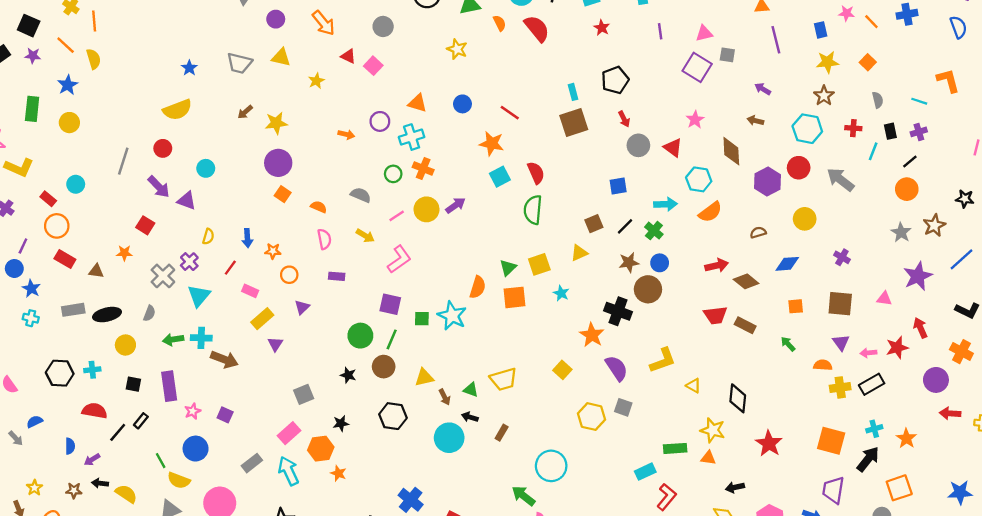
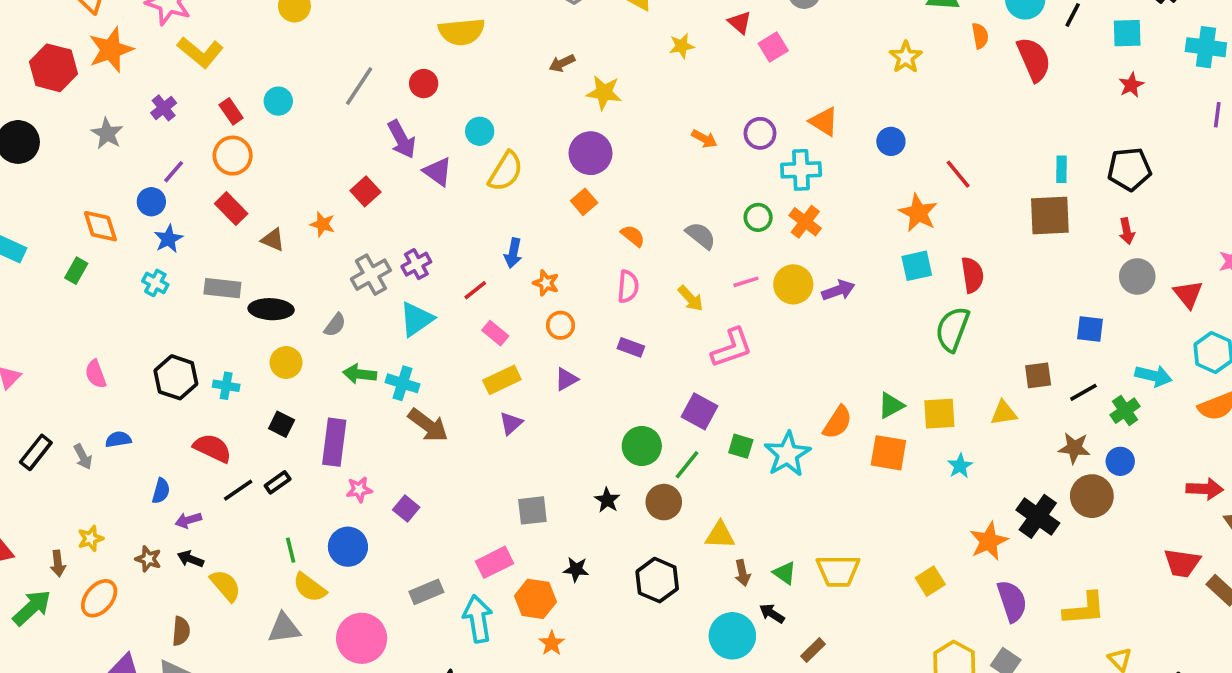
yellow semicircle: (208, 237) -> (506, 171), moved, size x1.6

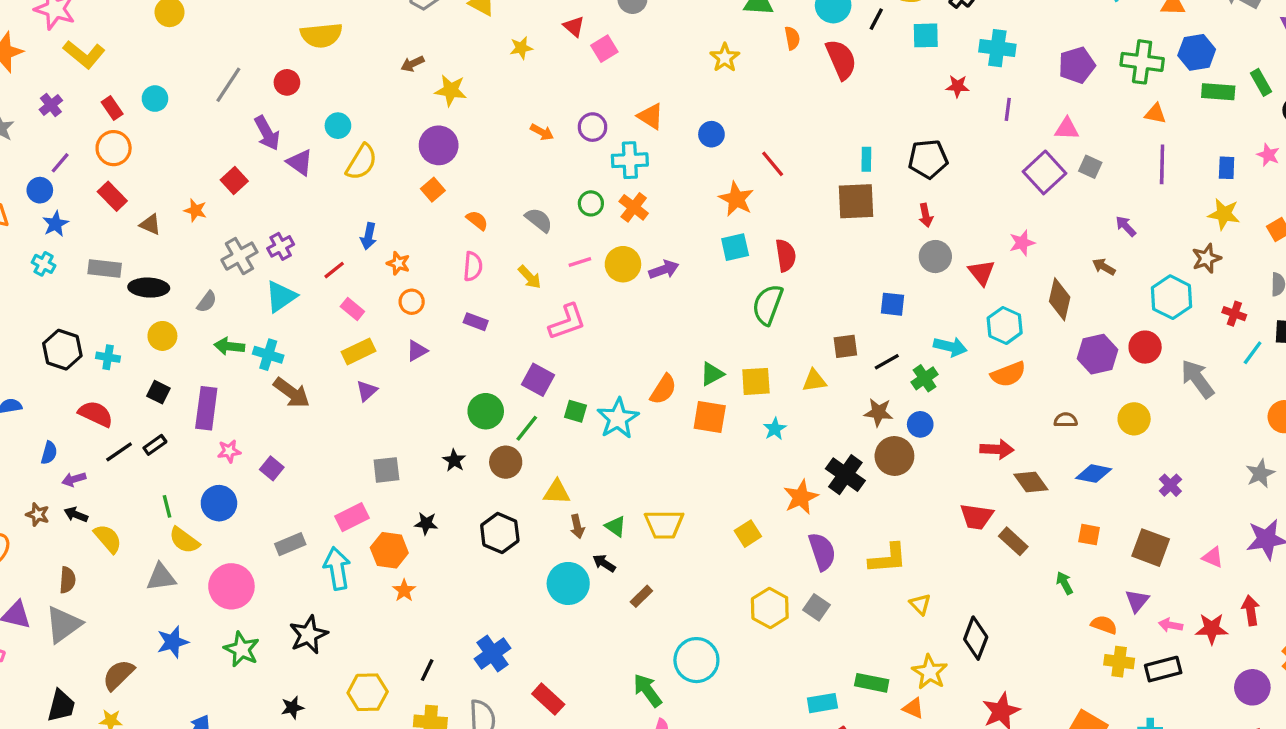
red star: (1131, 85) -> (957, 86), moved, turned 30

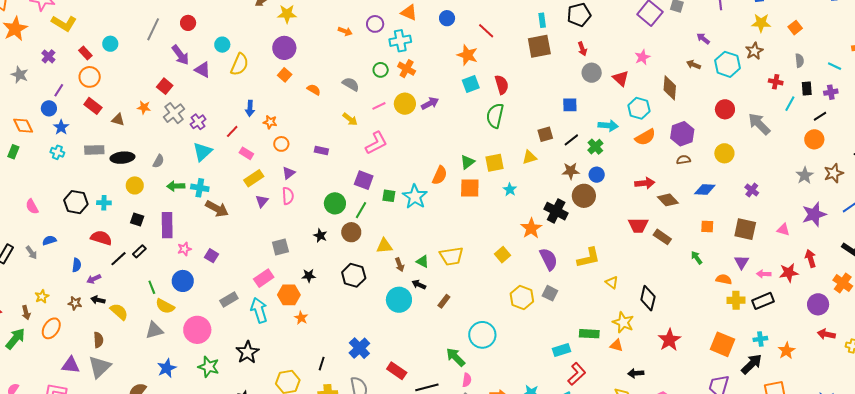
gray cross: (239, 256) -> (174, 113), moved
pink semicircle: (473, 266) -> (288, 196), moved
cyan hexagon: (1171, 297) -> (728, 64), moved
purple hexagon: (1097, 354) -> (682, 134), moved

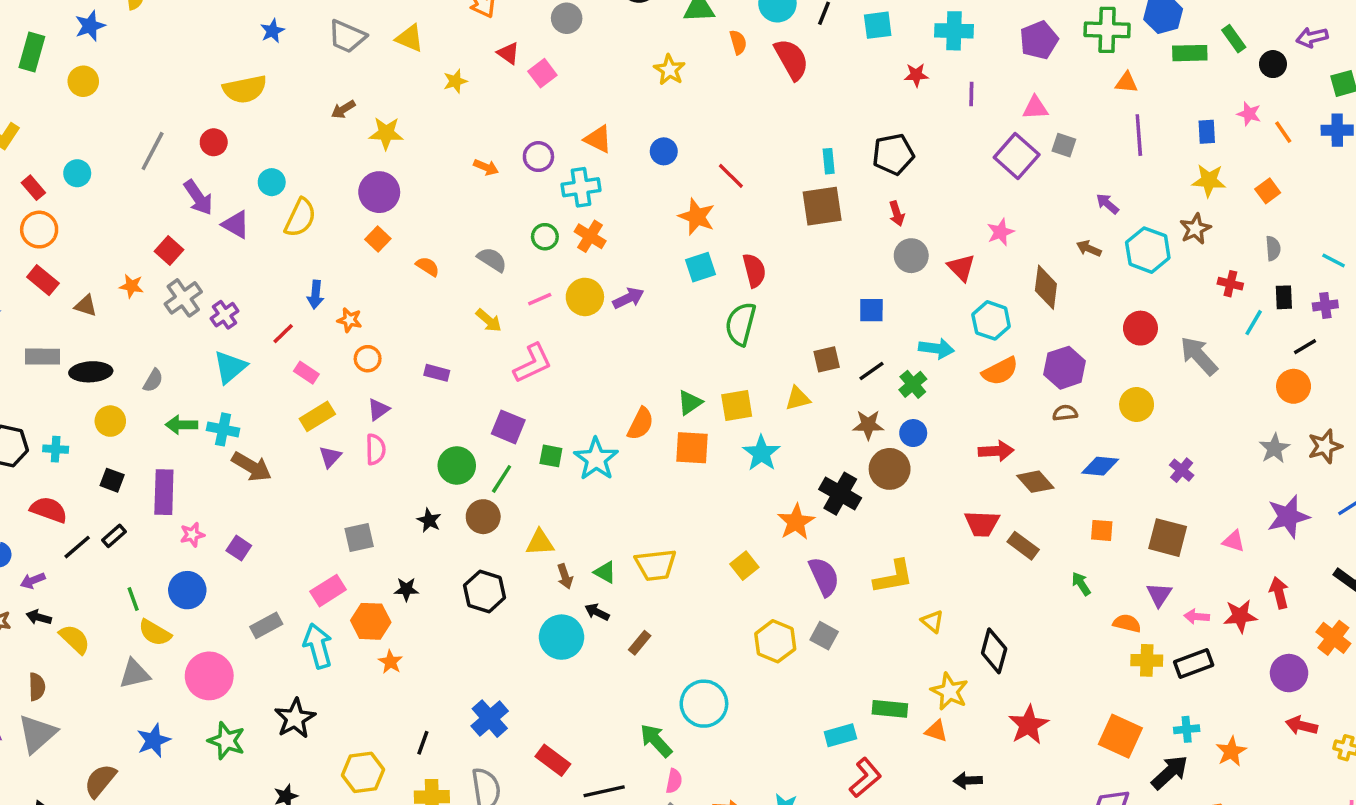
cyan star: (510, 190) -> (761, 453), size x1.5

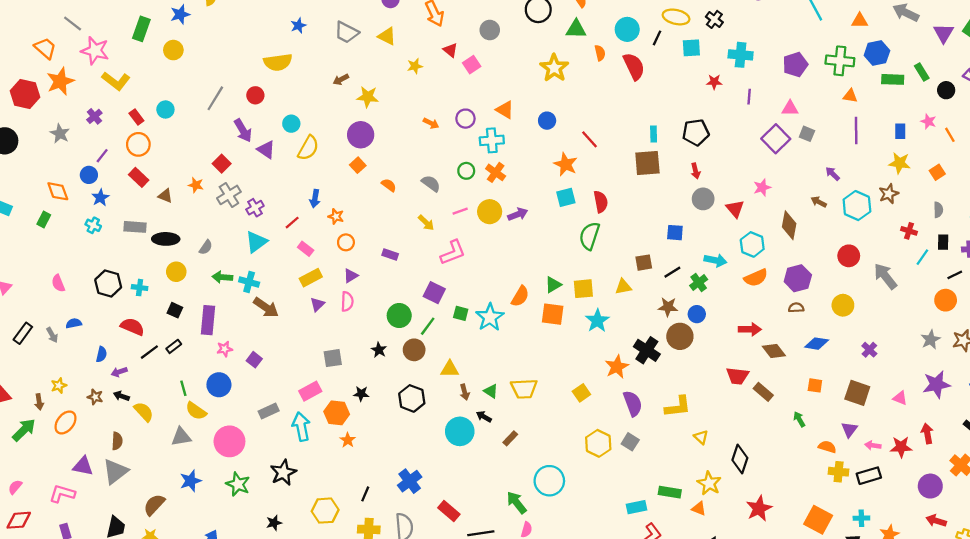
yellow star: (670, 70) -> (554, 68), size x1.4

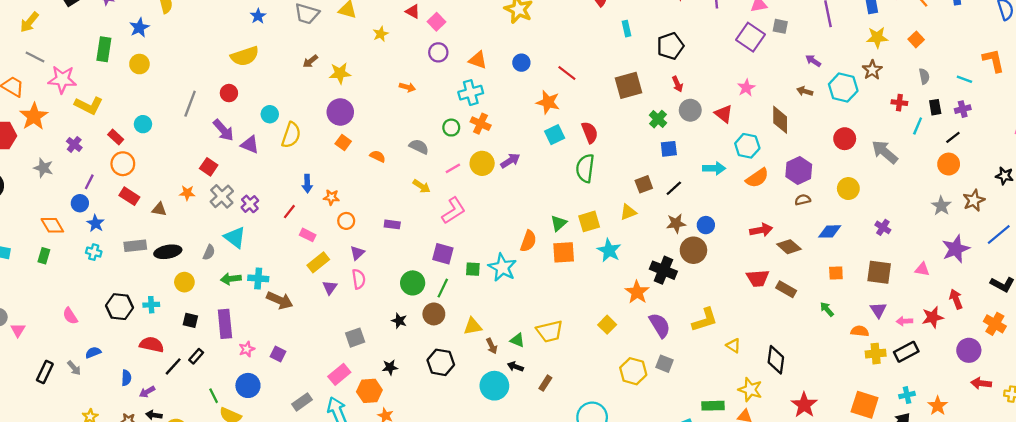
purple circle: (465, 119) -> (438, 52), moved
cyan rectangle: (654, 134) -> (626, 29), moved
cyan triangle: (256, 242) -> (235, 237), moved, turned -35
green cross: (699, 283) -> (658, 119), moved

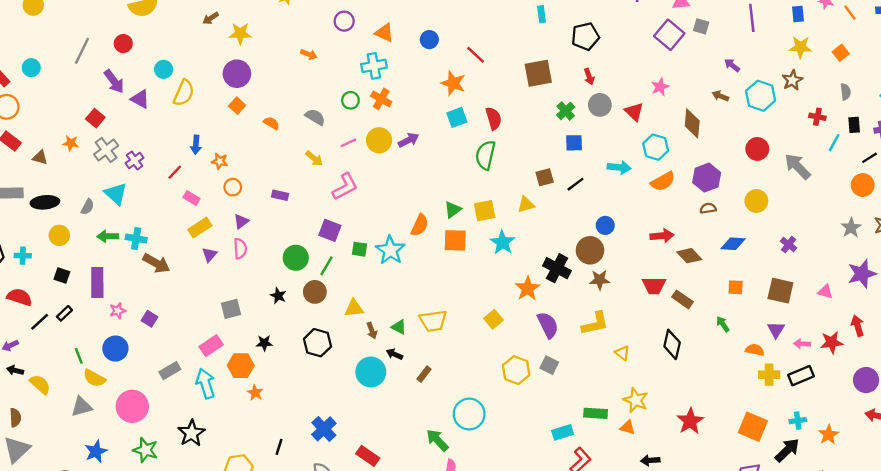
brown star: (676, 223) -> (600, 280), moved
black diamond: (776, 360) -> (672, 344), moved

